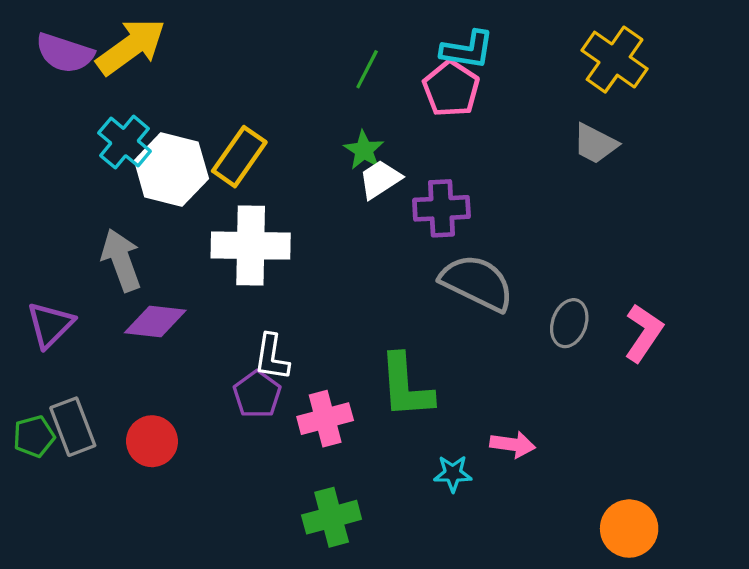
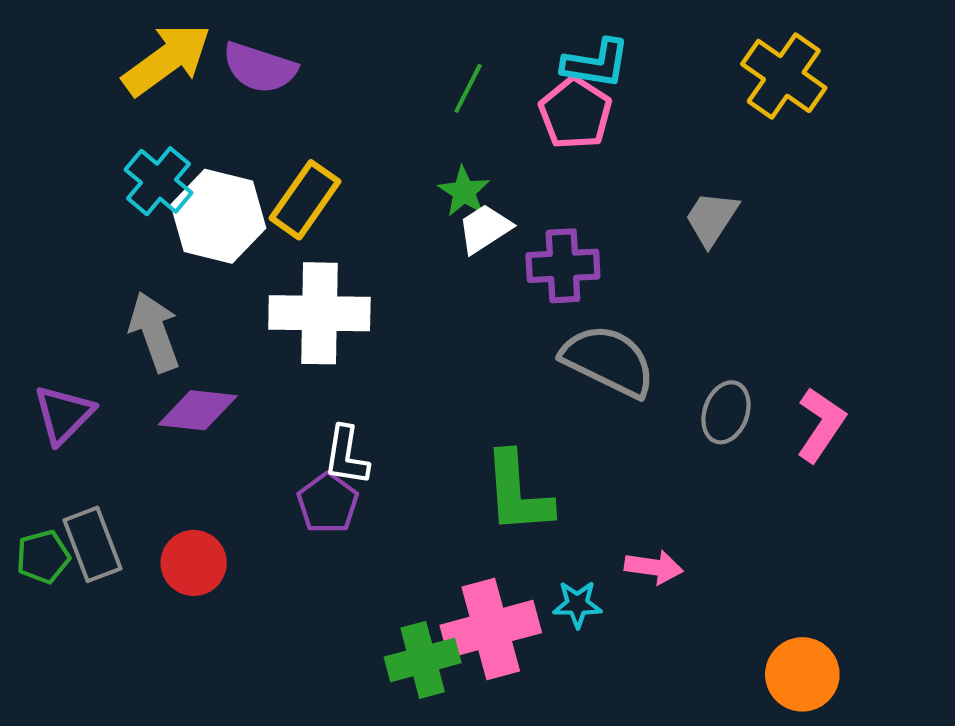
purple semicircle: (65, 53) -> (260, 68), moved
gray trapezoid: (595, 144) -> (712, 218), moved, turned 96
pink cross: (325, 419) -> (491, 629), moved, size x1.4

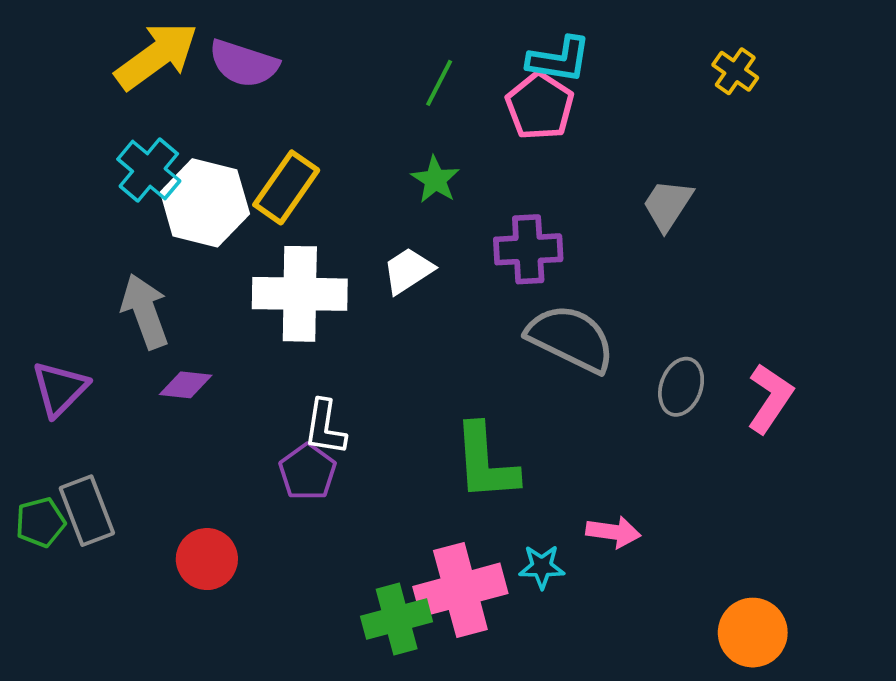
yellow cross: (784, 76) -> (735, 71), size x0.6
white trapezoid: (485, 229) -> (408, 271), moved
purple diamond: (198, 410) -> (186, 385), size x0.7
red circle: (194, 563) -> (207, 559), moved

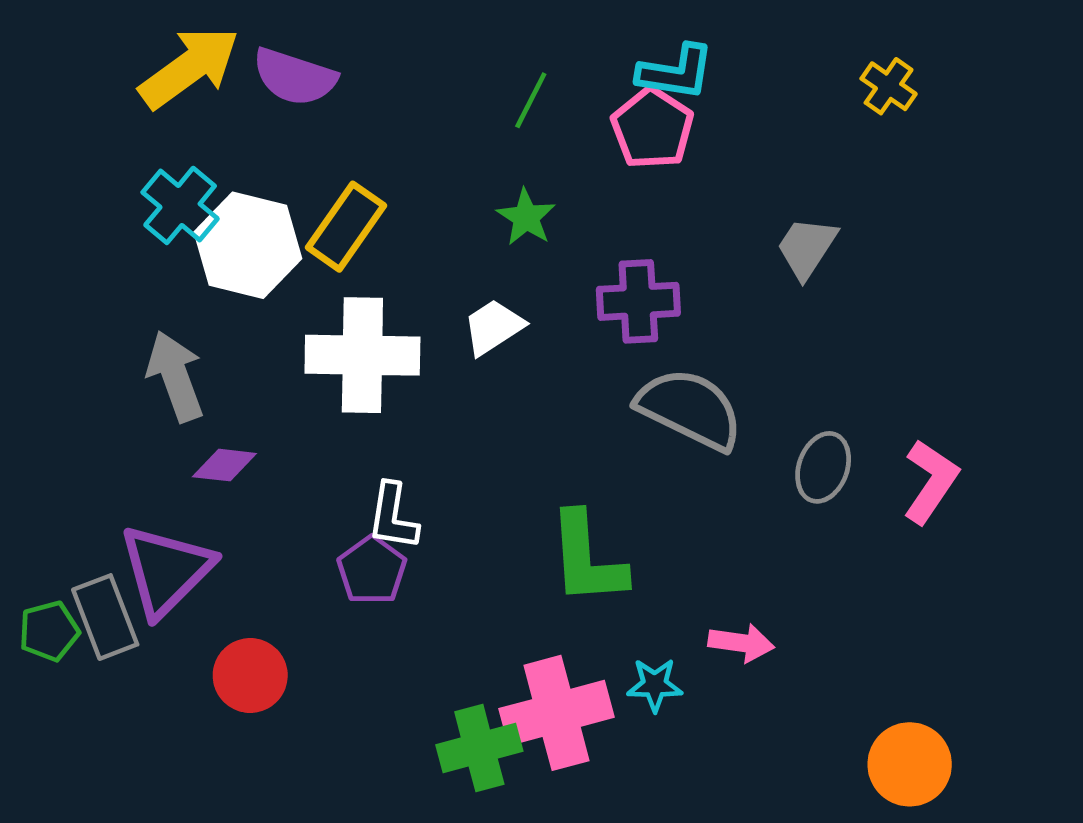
purple triangle: (60, 389) -> (166, 570), moved, size x1.4

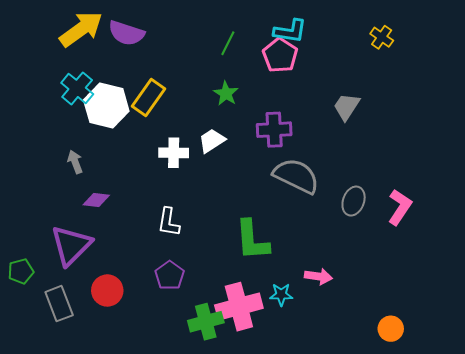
white cross: (362, 355) -> (174, 153), moved, size x0.6
gray arrow: (175, 376) -> (75, 162), size x0.6
purple pentagon: (372, 570) -> (170, 275), moved
gray rectangle: (105, 617) -> (59, 304), moved
orange circle: (910, 764) -> (391, 329), size x0.7

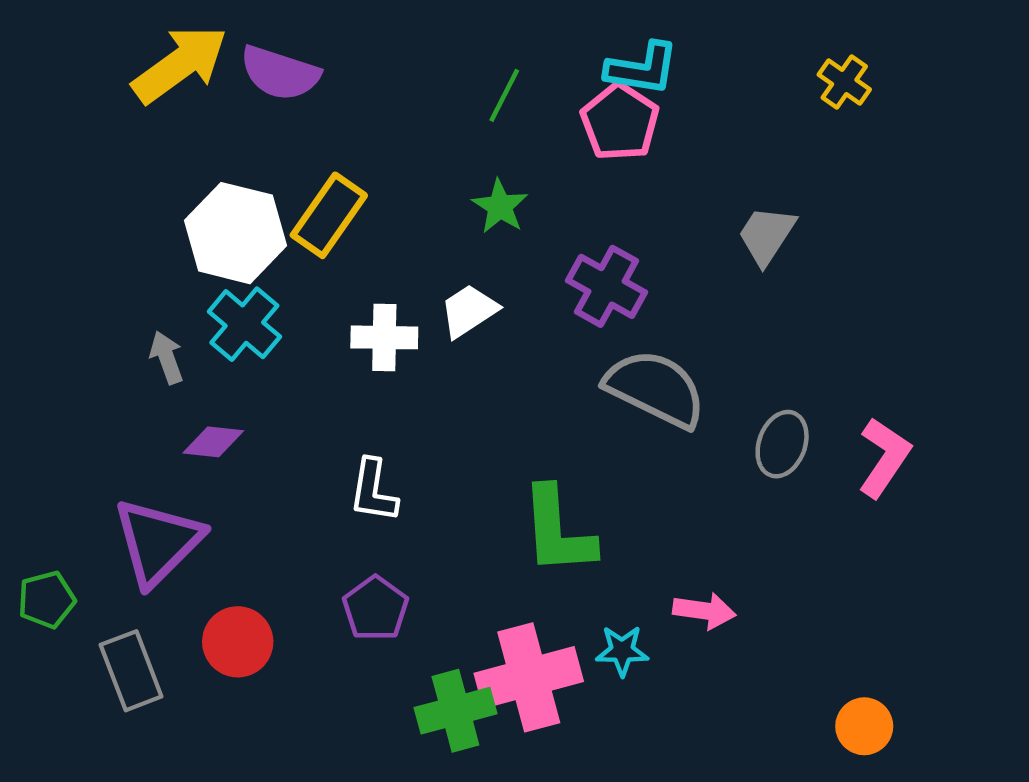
cyan cross: (77, 88) -> (244, 324), moved
purple cross: (274, 130) -> (607, 286), turned 32

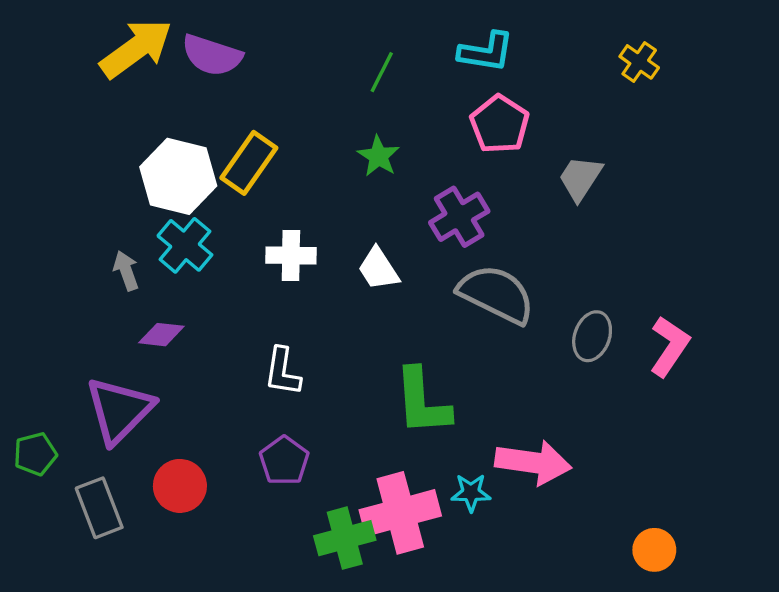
pink pentagon: (620, 122) -> (500, 124), moved
purple cross: (607, 286) -> (459, 217), turned 30
white trapezoid: (469, 311) -> (378, 269), moved, turned -90
pink arrow: (704, 611) -> (533, 462), size x1.6

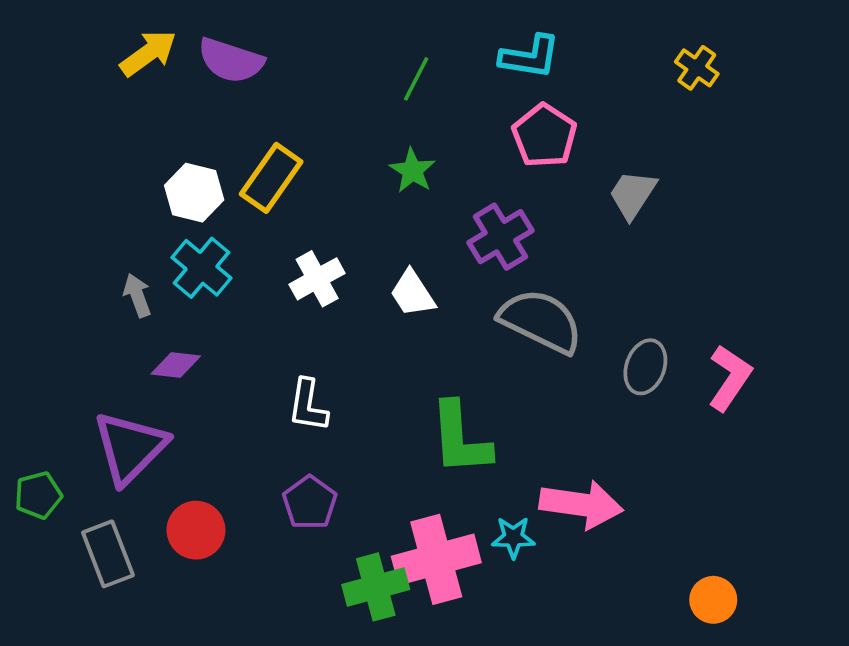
yellow arrow: (136, 49) -> (148, 53), size x0.7
white hexagon: (178, 176) -> (194, 193), size x0.7
white cross: (291, 255) -> (317, 279), turned -30

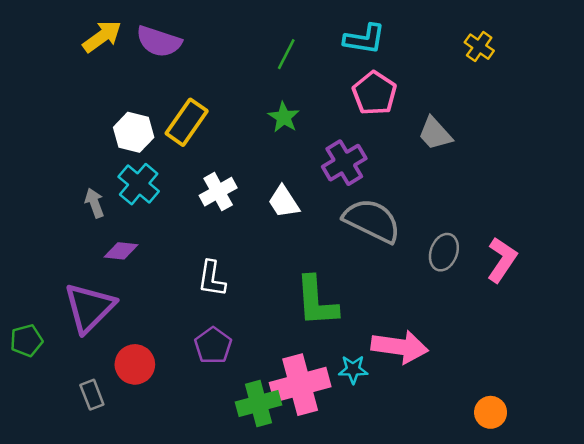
gray trapezoid: (633, 194) -> (435, 134), turned -75
gray rectangle: (108, 554) -> (92, 395), moved, size x0.7

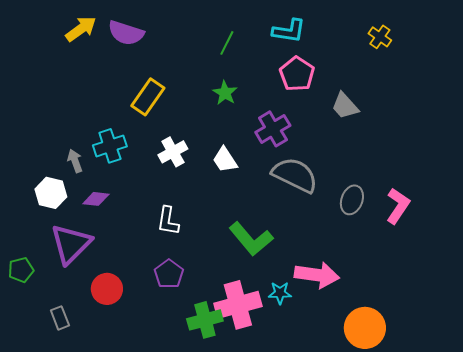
white hexagon: (134, 132) -> (51, 193), moved
cyan cross: (139, 184) -> (110, 146), turned 32
green L-shape: (316, 301) -> (251, 239), turned -36
gray rectangle: (92, 395) -> (60, 318), moved
orange circle: (491, 412) -> (365, 328), moved, size x1.6

